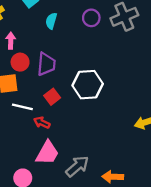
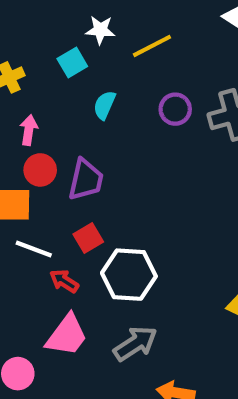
white hexagon: (88, 85) -> (129, 275), moved
gray arrow: (77, 166) -> (135, 344), moved

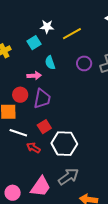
cyan semicircle: (104, 105) -> (50, 63), turned -40
pink arrow: (29, 130) -> (34, 76), moved, turned 80
pink trapezoid: (67, 335) -> (41, 187), moved

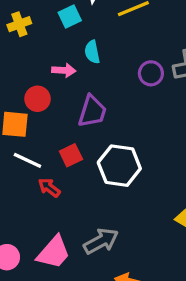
purple circle: (84, 63) -> (151, 73), moved
purple trapezoid: (42, 99) -> (92, 111), moved
white hexagon: (64, 144) -> (119, 166), moved

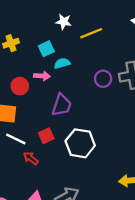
cyan square: (70, 16) -> (46, 49), moved
cyan semicircle: (92, 52) -> (62, 63), turned 84
red circle: (38, 99) -> (20, 86), moved

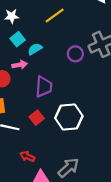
white star: (64, 22) -> (12, 16), moved
red arrow: (31, 158) -> (27, 156), moved

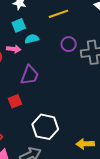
purple circle: (75, 54) -> (69, 44), moved
white hexagon: (69, 117) -> (45, 127), moved

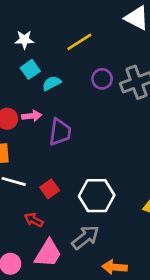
pink arrow: (14, 49) -> (32, 116), moved
red square: (15, 101) -> (50, 189), moved

